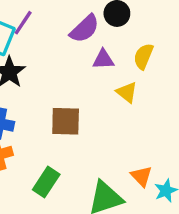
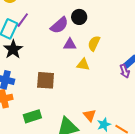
yellow triangle: (127, 92) -> (83, 64), turned -32
green rectangle: (46, 182) -> (32, 116), turned 36

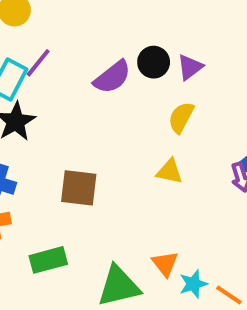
purple triangle: (70, 44) -> (190, 67), moved, turned -40
yellow triangle: (83, 64) -> (170, 171), moved

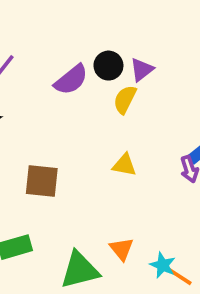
yellow semicircle: (181, 117) -> (125, 99), moved
cyan star: (193, 284) -> (163, 265), moved, turned -30

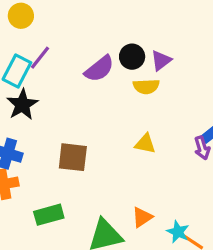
yellow semicircle: (125, 99) -> (146, 86), turned -120
orange triangle: (122, 249) -> (142, 217), turned 35

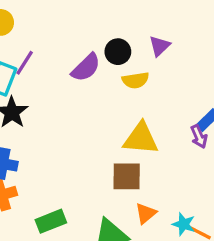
purple triangle: (161, 60) -> (159, 46), moved
yellow triangle: (145, 144) -> (141, 139), size x1.6
brown square: (73, 157) -> (127, 176), moved

